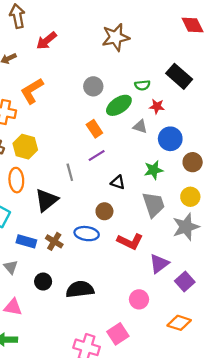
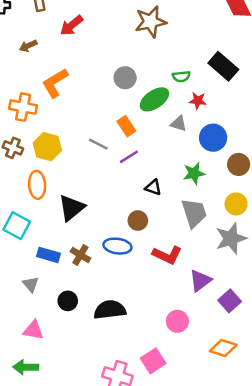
gray line: (70, 172) -> (98, 144), moved, turned -48

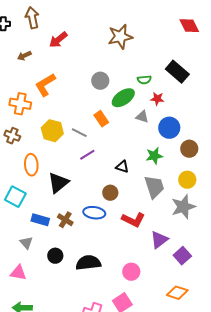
yellow hexagon: (47, 147) -> (52, 131), moved
purple line: (129, 157) -> (87, 155), moved
pink circle: (177, 321) -> (131, 272), moved
pink triangle: (33, 330) -> (18, 273), moved

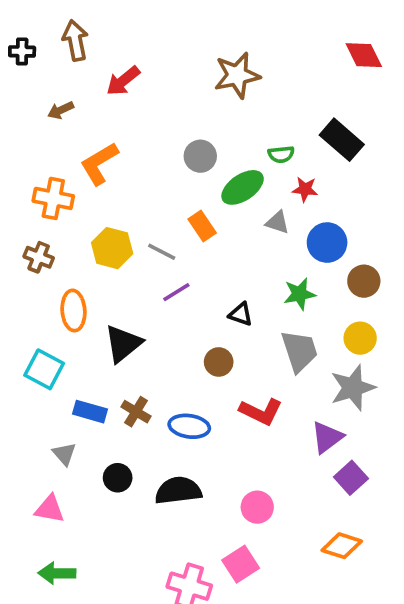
blue ellipse: (94, 213) -> (189, 426), moved
purple triangle: (159, 240) -> (327, 437), moved

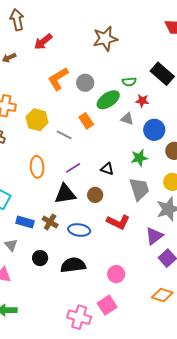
orange L-shape: (99, 164) -> (58, 79), moved
yellow hexagon: (112, 248) -> (37, 120), moved
purple line: (176, 292) -> (73, 168), moved
orange ellipse: (73, 311) -> (37, 167), moved
black triangle: (123, 344) -> (65, 194), moved, turned 30

